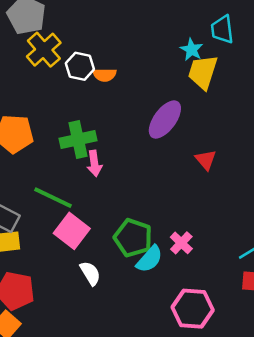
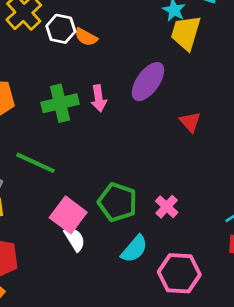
orange semicircle: (105, 75) -> (86, 37), turned 30
pink arrow: (94, 163) -> (99, 98), moved
pink square: (72, 231) -> (68, 215), moved
cyan semicircle: (149, 259) -> (134, 249), moved

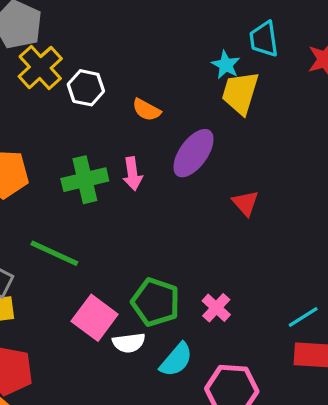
orange semicircle: (86, 37) -> (146, 110), moved
white semicircle: (75, 239) -> (129, 343), moved, turned 115

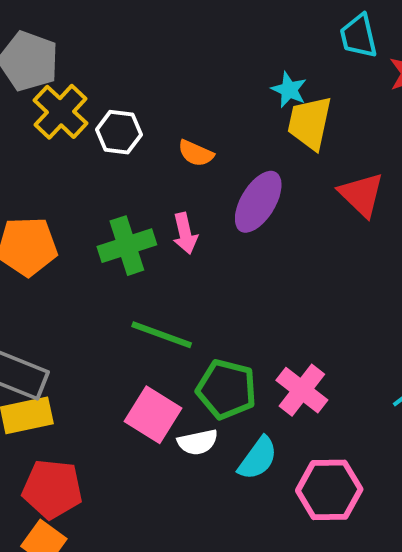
cyan trapezoid: (264, 39) -> (359, 36), moved
red triangle: (245, 203) -> (361, 195), moved, size x1.4
green line: (54, 253) -> (162, 335), moved
pink cross: (216, 308) -> (302, 390), size x1.4

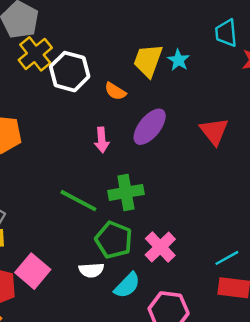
yellow trapezoid: (310, 123) -> (148, 61), moved
white hexagon: (119, 132) -> (70, 72), size x1.4
green cross: (127, 246) -> (126, 192), moved
pink square: (153, 415) -> (33, 271), moved

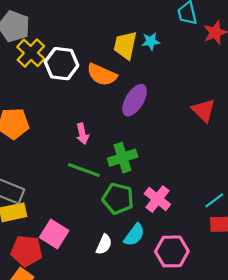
cyan star: (178, 60) -> (151, 41), turned -30
orange semicircle: (115, 91) -> (102, 75), size x1.6
red triangle: (214, 131) -> (204, 110), moved
pink arrow: (102, 140) -> (82, 134), moved
white semicircle: (91, 270) -> (104, 244), moved, turned -54

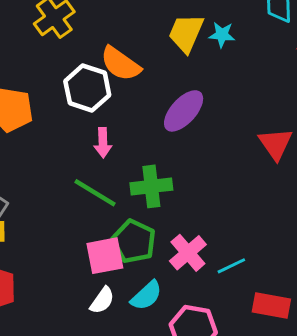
white hexagon: (61, 64) -> (87, 88), moved
orange semicircle: (102, 75) -> (120, 64), moved
cyan line: (214, 200) -> (231, 266), moved
pink square: (54, 234) -> (105, 256), moved, turned 36

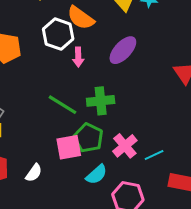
pink arrow: (103, 143) -> (78, 57), moved
white semicircle: (102, 300) -> (34, 173), moved

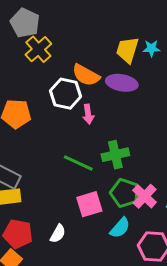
purple ellipse: (123, 50) -> (122, 83), moved, turned 64
green pentagon: (88, 138) -> (125, 193), moved

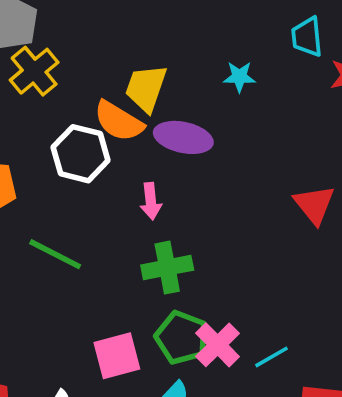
yellow trapezoid: (127, 50) -> (146, 88), moved
pink arrow: (88, 114) -> (151, 201), moved
green line: (78, 163) -> (55, 254), moved

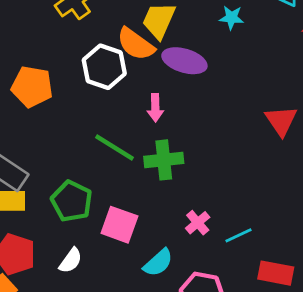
green line: (55, 254) -> (114, 147), moved
green pentagon: (182, 337) -> (72, 201), moved
pink cross: (218, 345) -> (198, 223), size x0.7
pink square: (117, 356) -> (119, 225), turned 30

